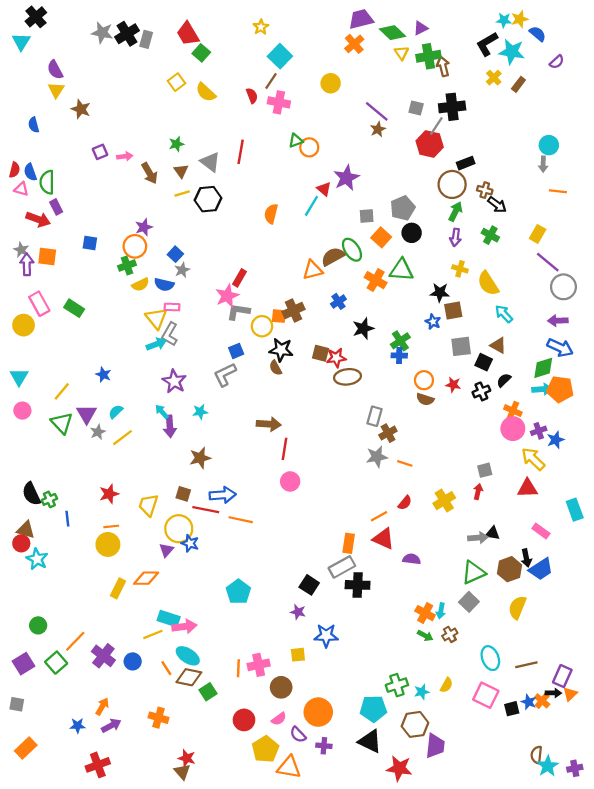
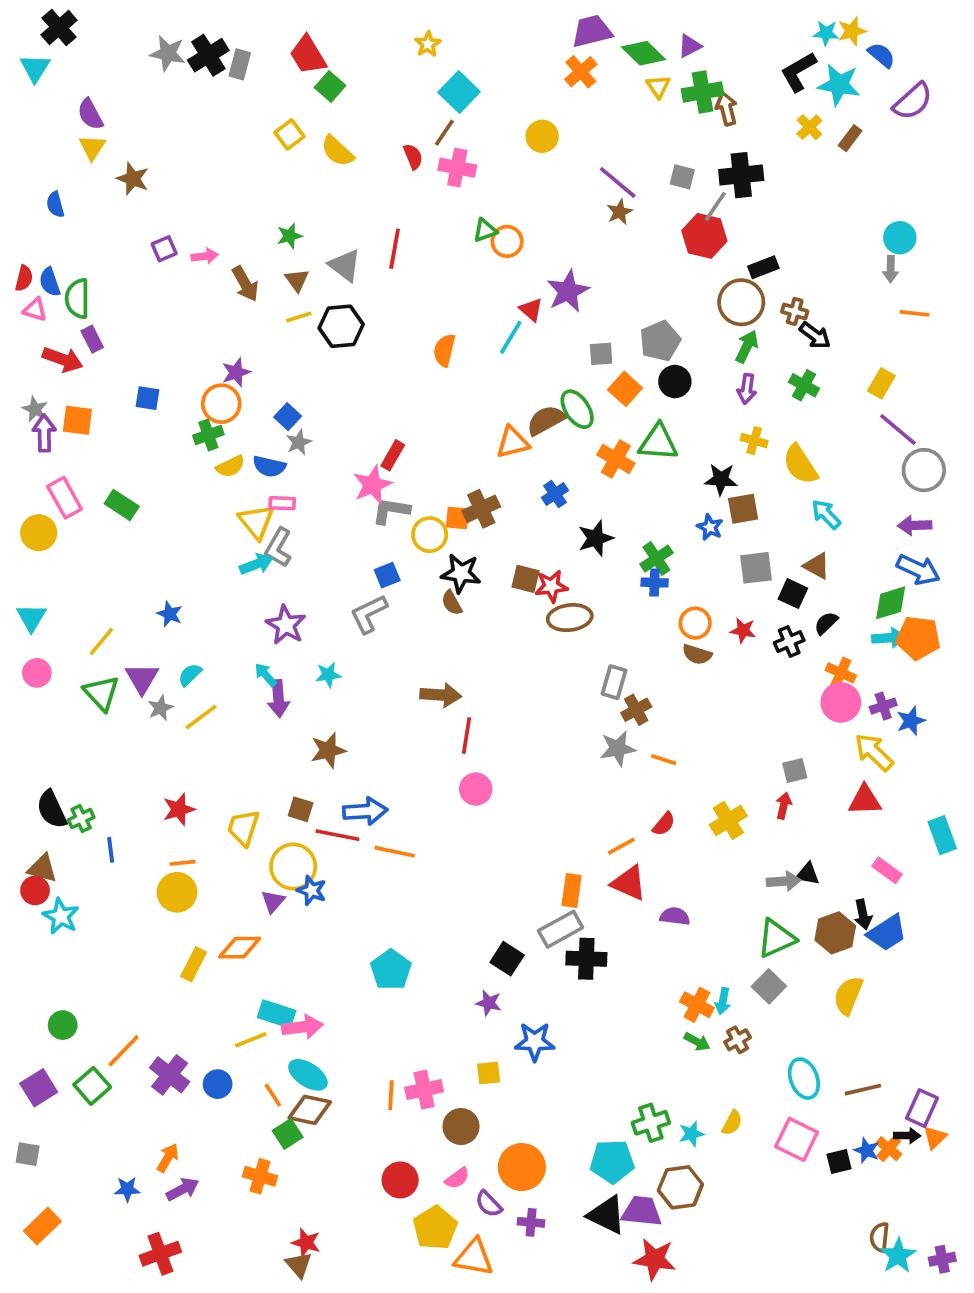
purple semicircle: (557, 62) -> (913, 101), size x1.6
green square: (208, 692) -> (288, 1134), moved
purple trapezoid: (435, 746) -> (642, 1211), moved, turned -90

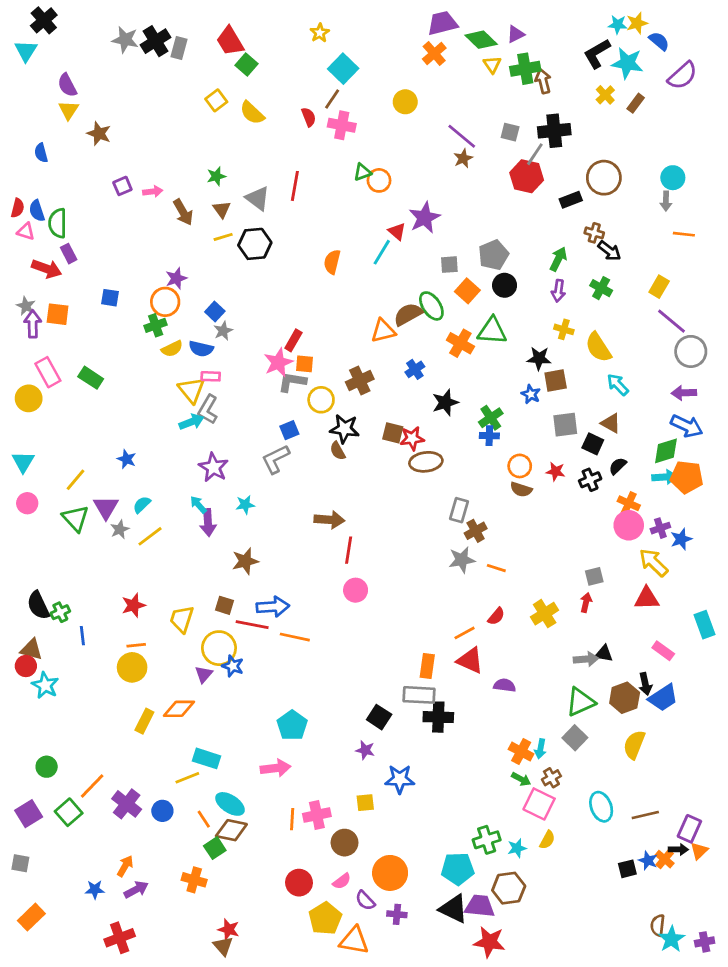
brown circle: (741, 302) -> (604, 178), moved
orange square: (457, 518) -> (305, 364), moved
gray rectangle: (561, 929) -> (419, 695), turned 32
pink arrow: (302, 1027) -> (276, 768), moved
pink square: (797, 1139) -> (539, 804), moved

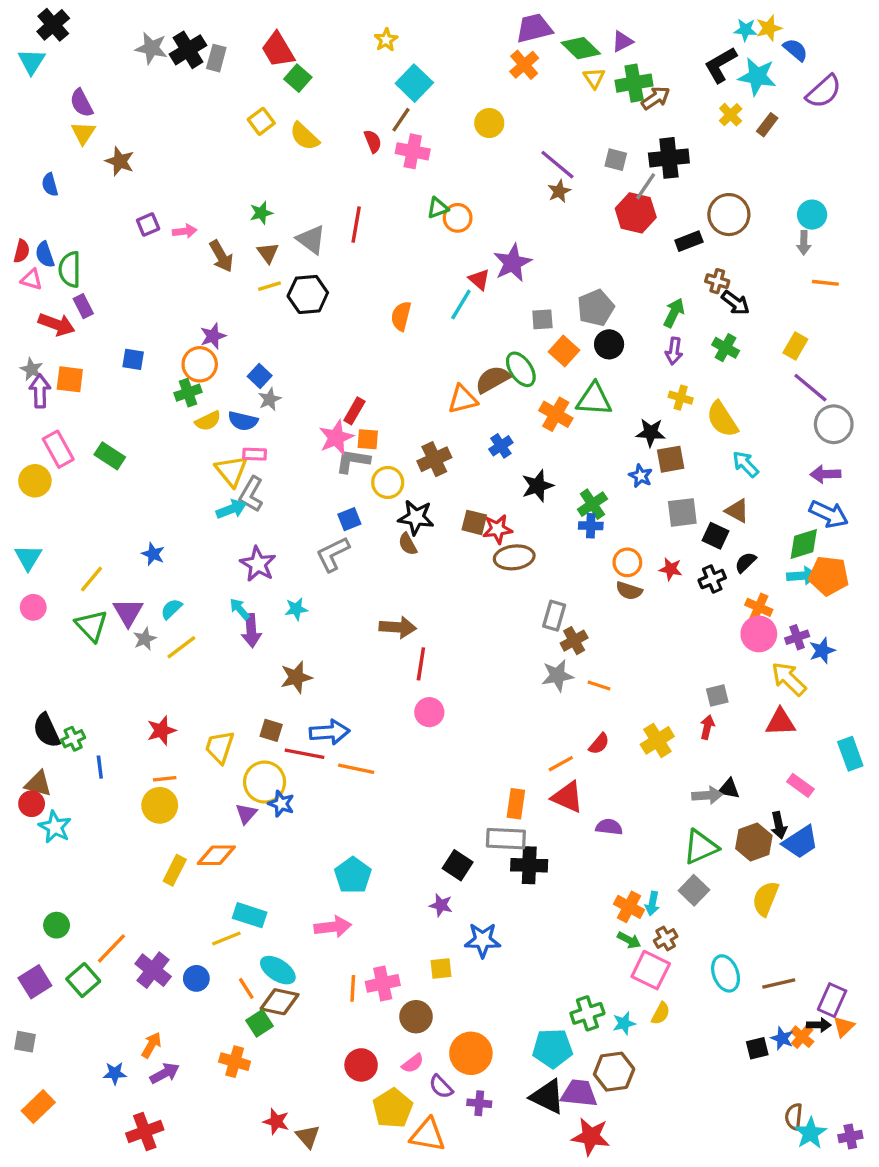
brown arrow: (543, 81) -> (656, 98), turned 70
brown triangle: (223, 946) -> (308, 1137), moved

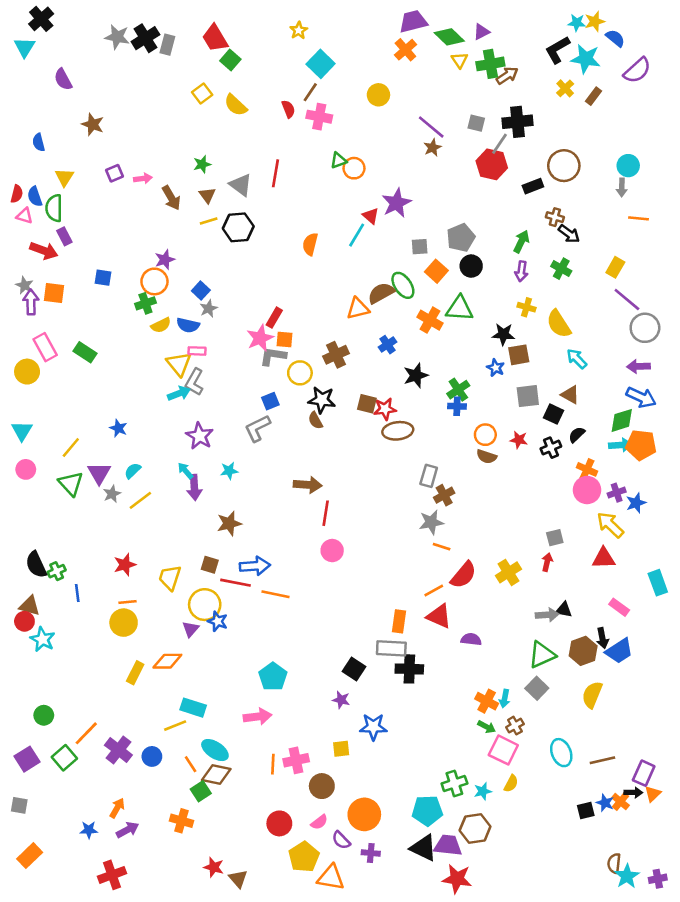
yellow triangle: (83, 133) -> (64, 177), moved
orange line: (599, 686) -> (442, 547), moved
red semicircle: (599, 744) -> (463, 575), size x1.6

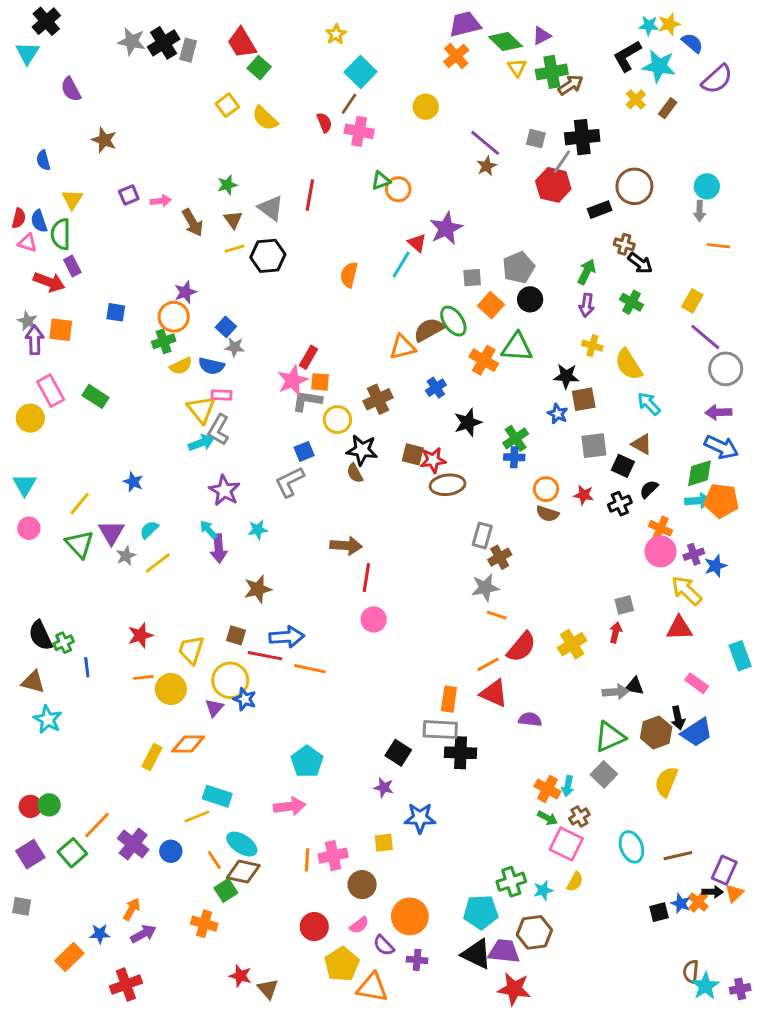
gray star: (209, 308) -> (235, 347), turned 30
red circle: (24, 621) -> (30, 806), moved
yellow circle: (124, 623) -> (171, 689), moved
orange rectangle: (30, 856) -> (69, 957), moved

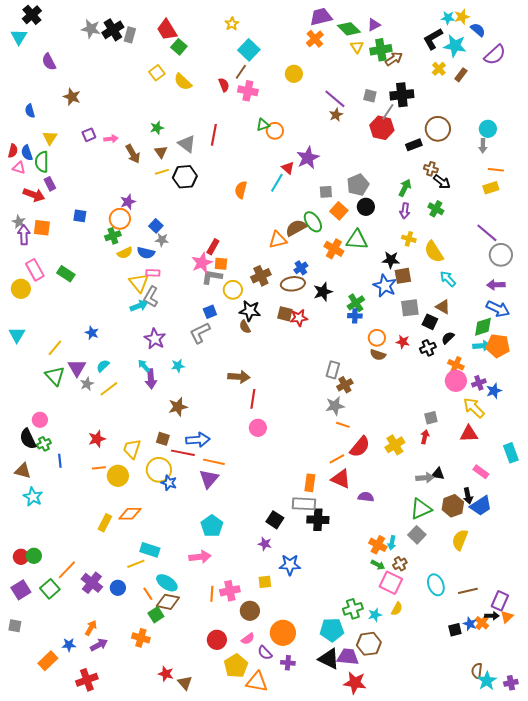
yellow rectangle: (692, 301) -> (491, 188), moved, turned 42
blue star: (558, 414) -> (385, 286), size x1.6
brown ellipse: (448, 485) -> (293, 284), moved
pink circle: (29, 528) -> (40, 420), moved
purple triangle: (214, 708) -> (209, 479), moved, size x1.5

